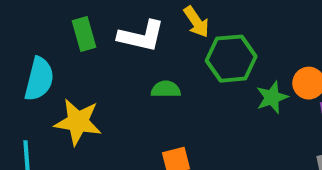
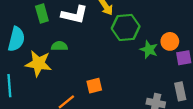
green semicircle: (166, 89) -> (59, 46), moved
green star: (272, 97) -> (149, 50), turned -30

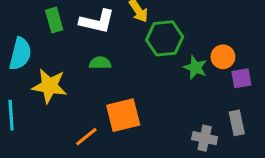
green semicircle: (59, 46) -> (100, 63), moved
orange square: (94, 86) -> (123, 115), size x1.6

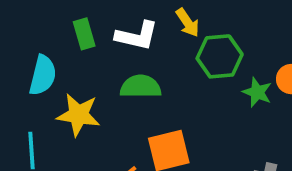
green semicircle: (100, 63) -> (141, 87), size x1.5

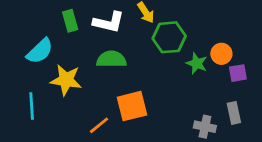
cyan semicircle: (43, 75) -> (40, 51), turned 32

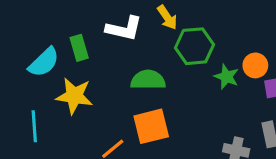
green rectangle: (70, 21) -> (79, 48), moved
green semicircle: (111, 59) -> (148, 80), moved

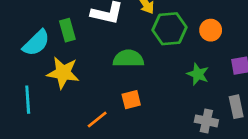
orange circle: (255, 65) -> (211, 30), moved
green star: (227, 77) -> (198, 74), moved
orange square: (151, 126) -> (131, 100), size x0.6

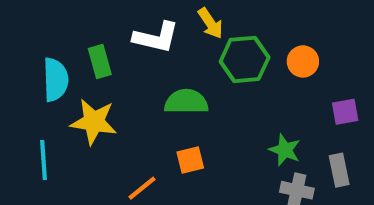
cyan semicircle: (36, 43) -> (56, 80), turned -48
green star: (198, 74) -> (285, 150), moved

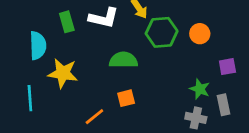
green rectangle: (100, 61) -> (67, 22), moved
green star: (285, 150) -> (200, 89), moved

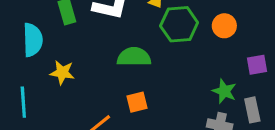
yellow star: (63, 73) -> (62, 73), size x0.7

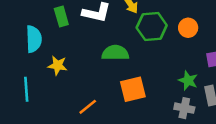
orange square: (137, 102) -> (133, 89), moved, size x1.5

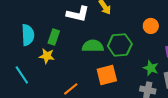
green rectangle: (61, 16) -> (54, 37), moved, turned 35
green hexagon: (152, 26) -> (120, 45), moved
cyan line: (26, 89) -> (22, 75), turned -30

